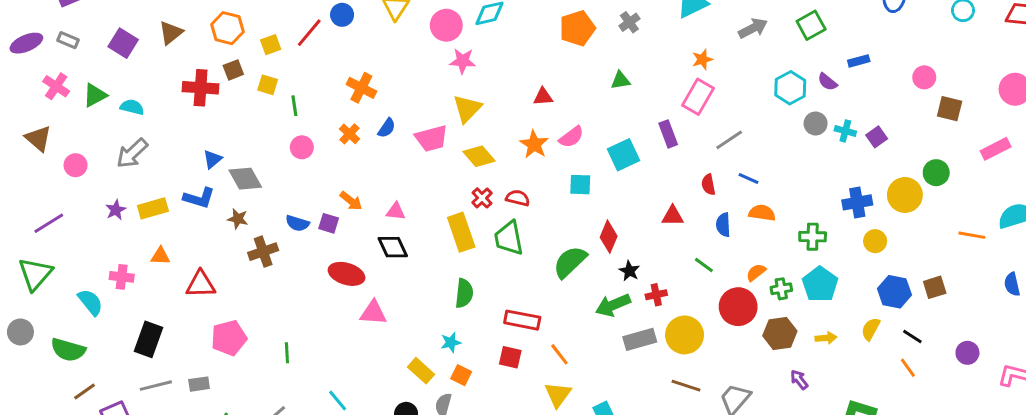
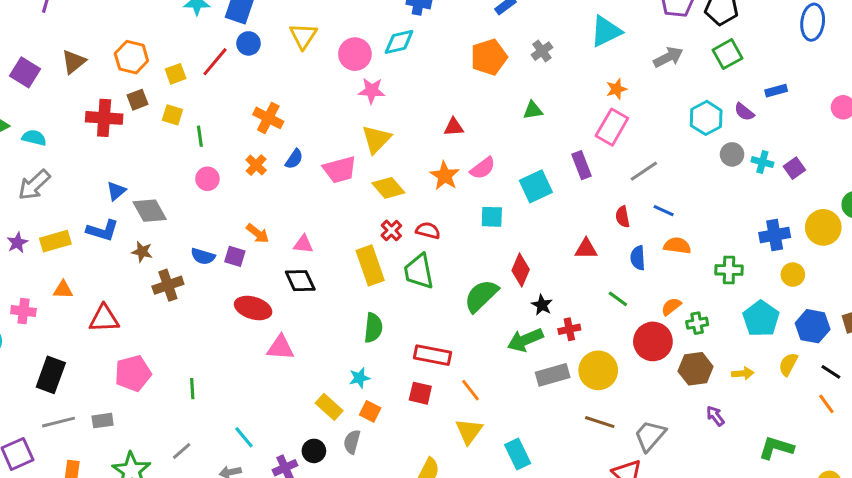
cyan pentagon: (820, 284) -> (761, 319), moved

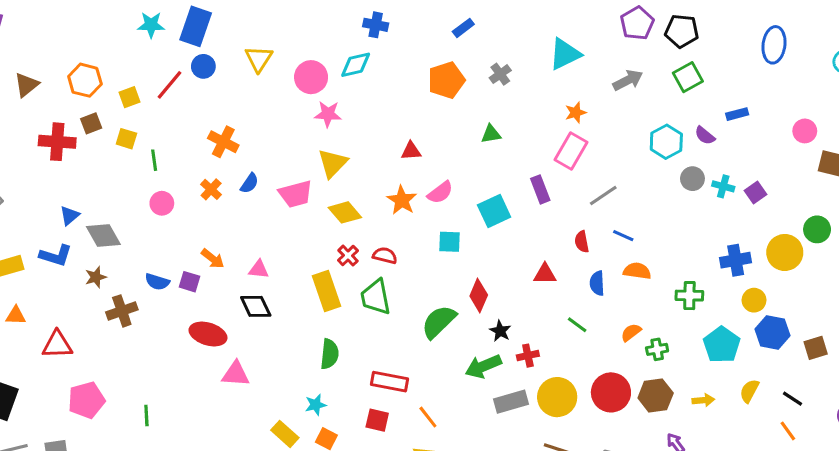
brown star: (142, 252) -> (96, 277), turned -30
blue hexagon: (813, 326) -> (772, 332), moved
red circle: (653, 341) -> (611, 392), moved

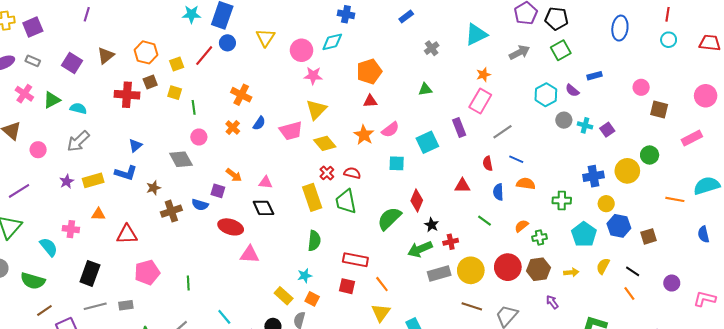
orange pentagon: (446, 80) -> (369, 71), moved
gray diamond: (103, 236) -> (181, 159), moved
blue semicircle: (157, 282) -> (200, 205), moved

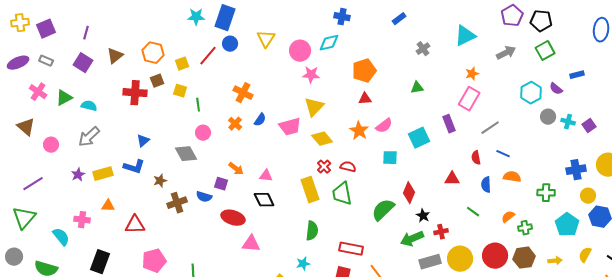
purple line: (87, 14) -> (86, 33), moved

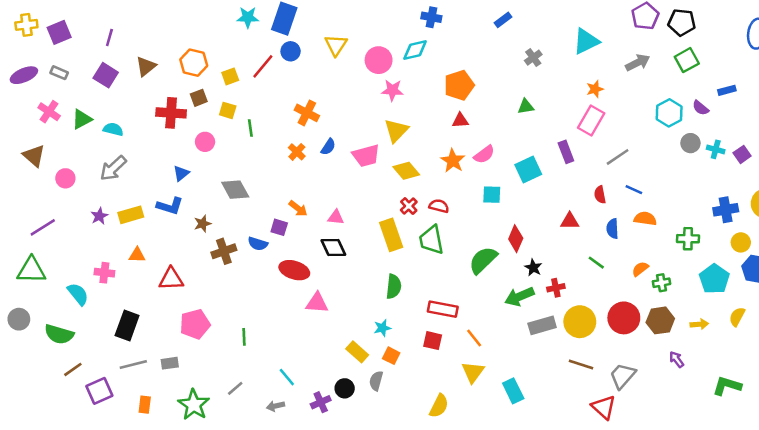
pink circle: (203, 133) -> (205, 142), moved
green triangle: (24, 218) -> (31, 270), turned 50

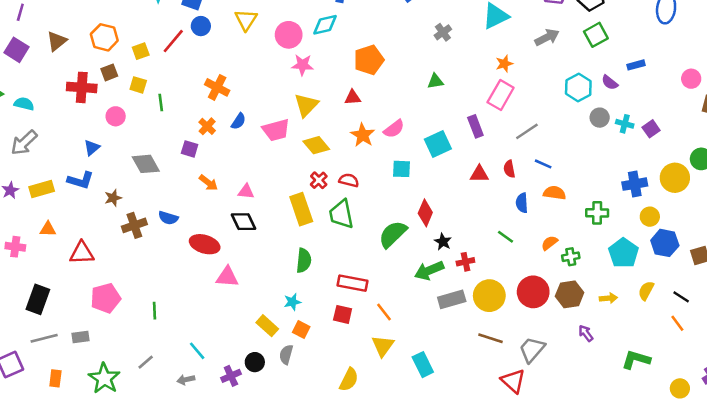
red triangle: (460, 120) -> (353, 97), moved
red triangle: (570, 221) -> (479, 174), moved
purple square: (279, 227) -> (190, 149), moved

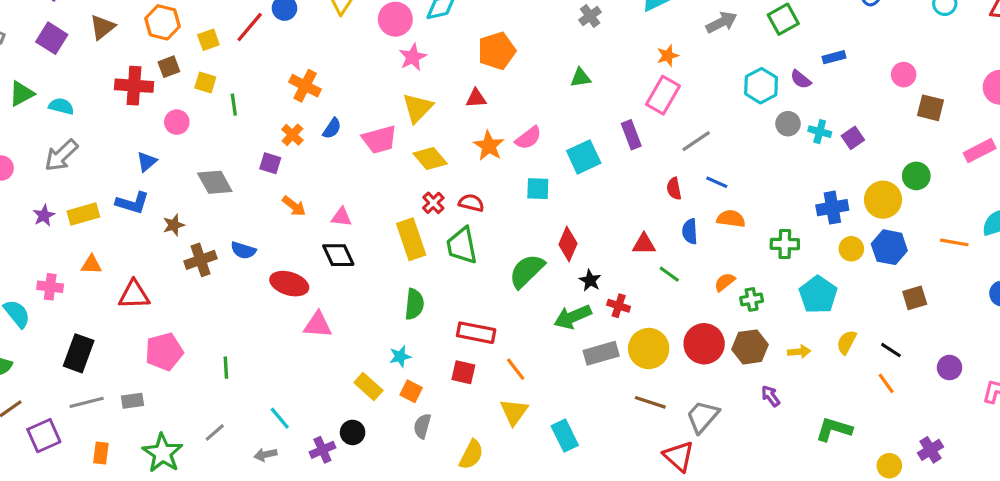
pink star: (302, 65) -> (413, 57), turned -30
red triangle: (479, 174) -> (644, 244), moved
blue hexagon: (665, 243) -> (889, 247), moved
red cross: (465, 262) -> (619, 306), turned 30
gray semicircle: (286, 355) -> (422, 426), moved

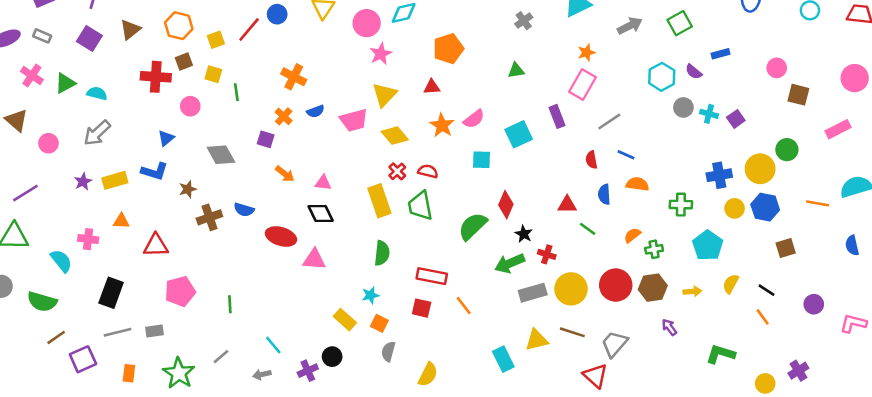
blue semicircle: (332, 128) -> (315, 111), turned 36
pink triangle: (318, 325) -> (314, 259), moved
yellow triangle: (514, 412) -> (537, 340), moved, turned 40

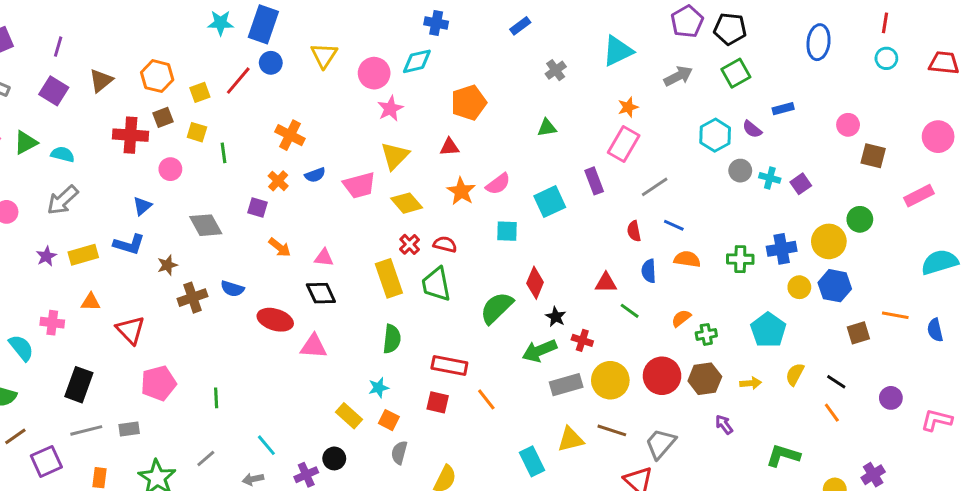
orange line: (818, 203) -> (895, 315), moved
green cross: (681, 205) -> (740, 259), moved
red triangle: (156, 245) -> (131, 330), turned 48

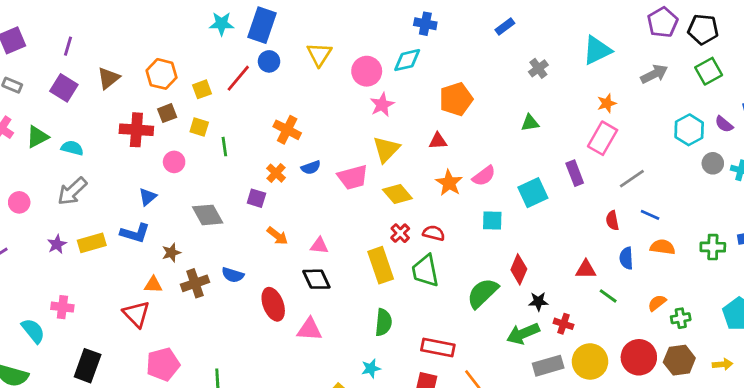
orange triangle: (91, 302) -> (153, 285), moved
black star: (556, 317) -> (538, 301), turned -30
red ellipse: (275, 320) -> (273, 304), turned 52

